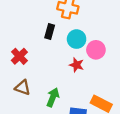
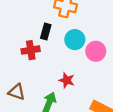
red cross: (19, 56) -> (31, 50), moved, turned 35
red star: (77, 65) -> (67, 80), moved

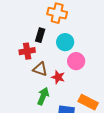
pink circle: (96, 51) -> (76, 61), moved
brown triangle: (17, 92) -> (40, 69), moved

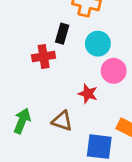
brown triangle: (40, 69) -> (62, 121), moved
green arrow: (43, 96) -> (22, 121), moved

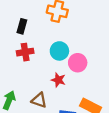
black rectangle: (62, 34) -> (22, 26), moved
cyan circle: (98, 44) -> (59, 51), moved

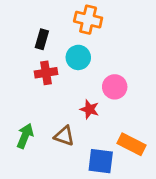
cyan circle: (59, 51) -> (78, 57), moved

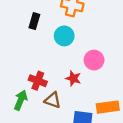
red cross: (46, 73) -> (38, 81), moved, turned 30
orange rectangle: (132, 144) -> (108, 107), turned -35

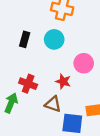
black rectangle: (34, 21) -> (25, 39), moved
brown triangle: (53, 100) -> (53, 104), moved

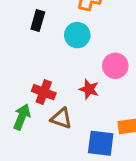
black rectangle: (25, 39) -> (38, 20), moved
brown triangle: (53, 104) -> (61, 118), moved

